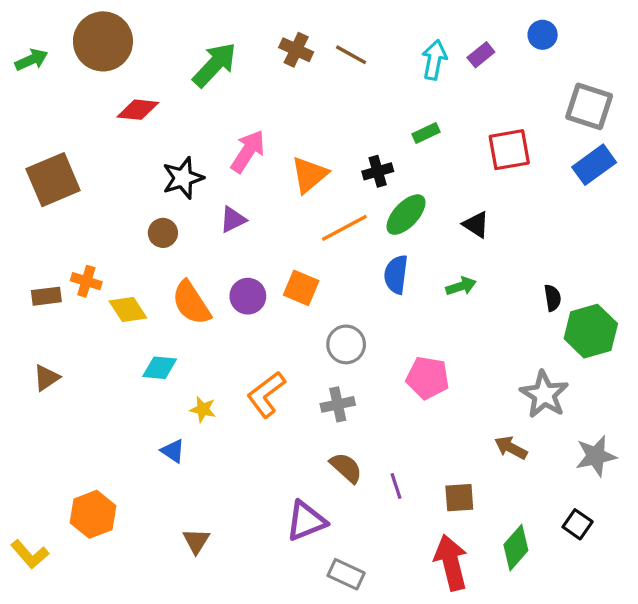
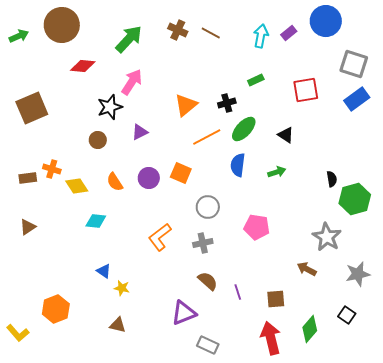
blue circle: (543, 35) -> (326, 21), size x1.8
pink arrow: (248, 151) -> (132, 82), moved
orange semicircle: (191, 303) -> (115, 182), size x0.7
yellow star: (203, 409) -> (122, 288), moved
brown triangle: (196, 541) -> (118, 325), turned -48

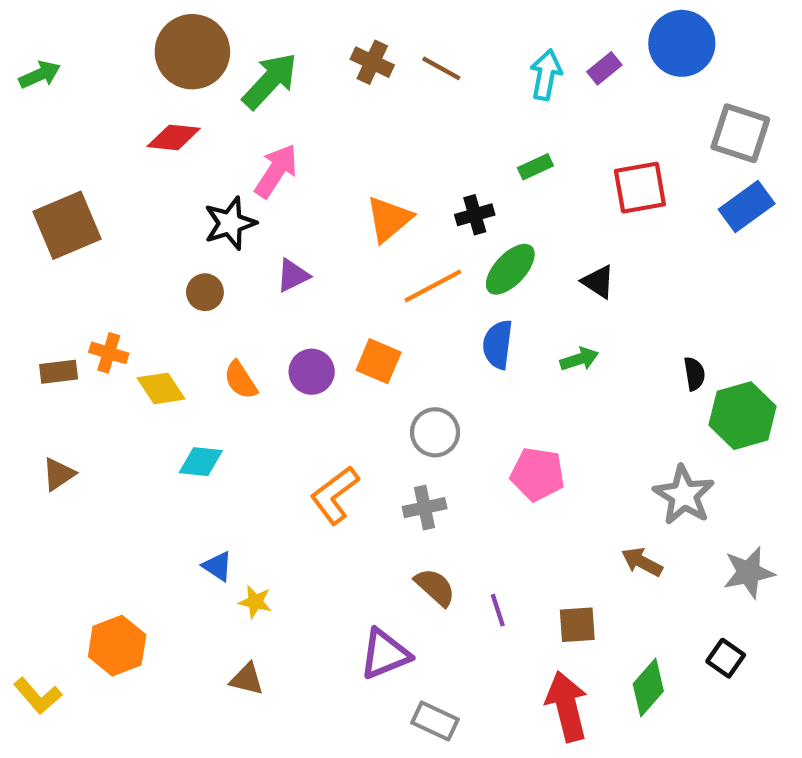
brown circle: (62, 25) -> (192, 52), moved

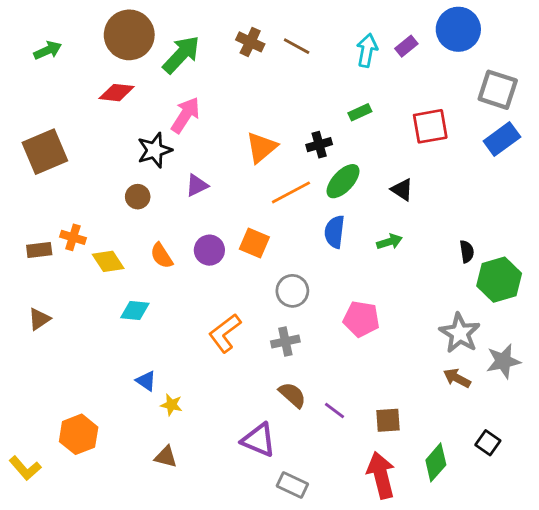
green arrow: (40, 75) -> (48, 50), moved
brown arrow: (642, 562) -> (457, 378), moved
gray star: (749, 572) -> (503, 361), moved
purple line: (498, 610) -> (335, 410), turned -35
purple triangle: (385, 654) -> (259, 440), turned 45

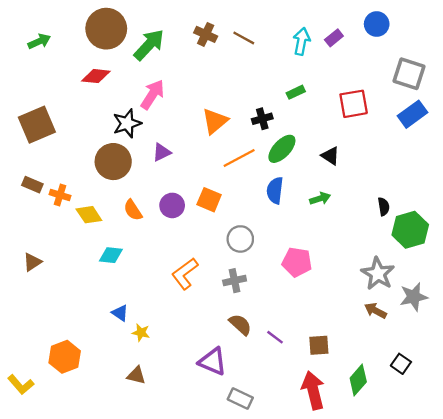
blue circle: (458, 29) -> (377, 24), size x0.7
brown circle: (138, 197) -> (113, 162), size x1.8
brown rectangle: (39, 250) -> (32, 185), moved, turned 30

